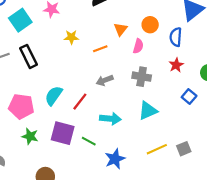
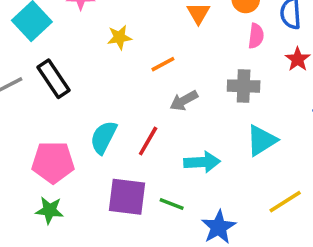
pink semicircle: (138, 46) -> (256, 36), moved
orange line: (100, 49) -> (163, 64), moved
green star: (30, 136) -> (49, 210), moved

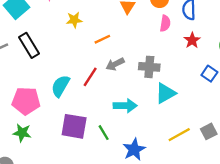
gray cross: (244, 86) -> (149, 67), moved
red line: (148, 141) -> (90, 77), moved
green line: (172, 204) -> (104, 133), turned 35

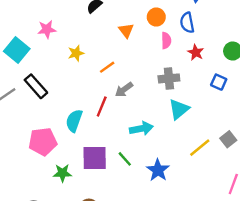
gray cross: (149, 67) -> (169, 78), moved
green star: (22, 133) -> (62, 173), moved

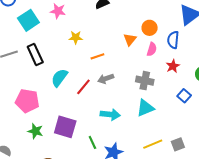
orange triangle: (126, 30) -> (130, 39), moved
cyan semicircle: (74, 121) -> (59, 78), moved
green line: (125, 159) -> (92, 142), moved

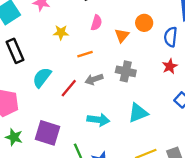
pink semicircle: (152, 49) -> (96, 23), moved
gray cross: (145, 81) -> (126, 71), moved

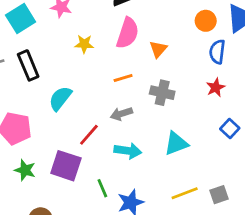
pink semicircle: (96, 23) -> (128, 33), size x1.6
orange circle: (144, 23) -> (206, 21), moved
orange line: (85, 54) -> (123, 78), moved
gray arrow: (94, 79) -> (121, 114), moved
red line: (69, 88) -> (89, 135), moved

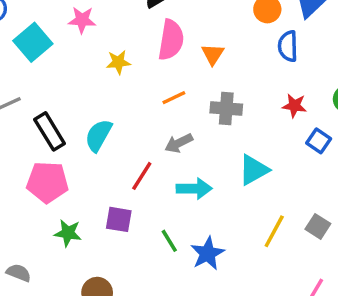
black rectangle: (28, 65) -> (50, 131), moved
red star: (216, 87) -> (294, 106), moved, turned -30
purple square: (66, 166) -> (119, 219), size x0.7
yellow line: (185, 193) -> (274, 231), turned -32
gray square: (219, 195) -> (318, 226), turned -30

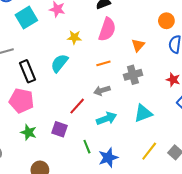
orange triangle: (213, 54) -> (138, 45), moved
gray cross: (226, 109) -> (133, 75), turned -30
cyan semicircle: (98, 135) -> (59, 63), moved
cyan arrow: (194, 189) -> (107, 119), turned -30

